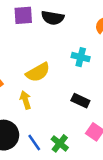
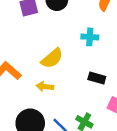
yellow arrow: (25, 100) -> (45, 87), turned -56

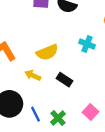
black rectangle: (97, 78) -> (65, 80), moved

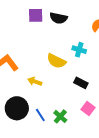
yellow semicircle: (47, 52) -> (56, 61), moved, turned 54
black rectangle: (65, 80) -> (81, 83), moved

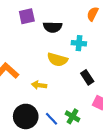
black semicircle: (58, 18) -> (53, 27), moved
black rectangle: (81, 83) -> (87, 77), turned 40

